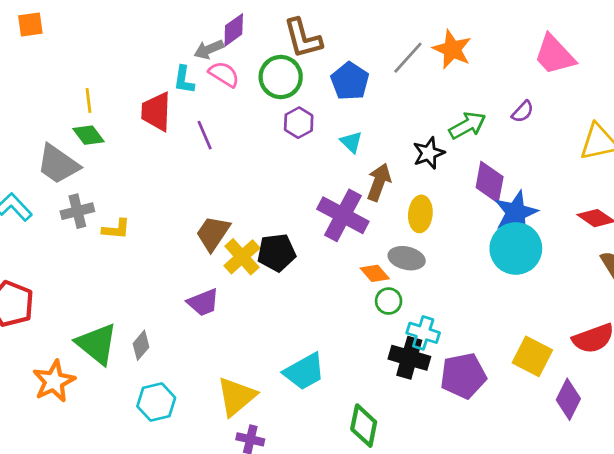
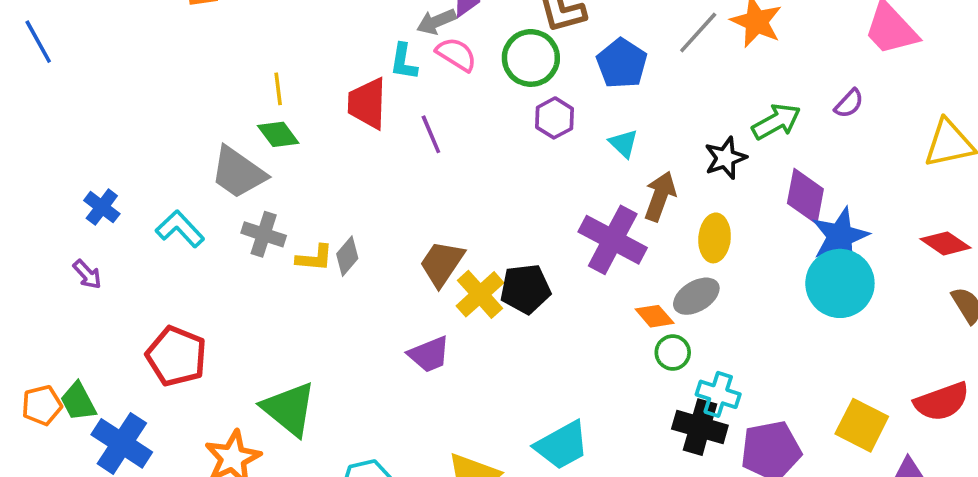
gray cross: (77, 211) -> (264, 234), turned 32
gray ellipse: (407, 258) -> (696, 296), turned -44
gray diamond: (141, 345) -> (347, 256), moved

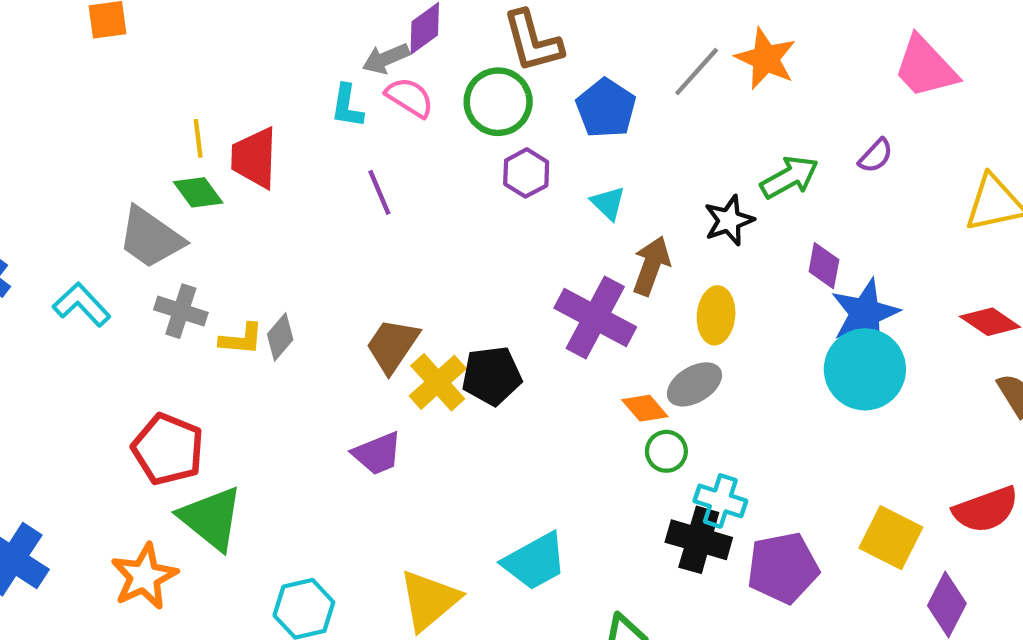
red trapezoid: (367, 103) -> (254, 158), moved
purple diamond: (805, 196) -> (824, 266), size x0.7
red pentagon: (176, 356) -> (168, 449), moved

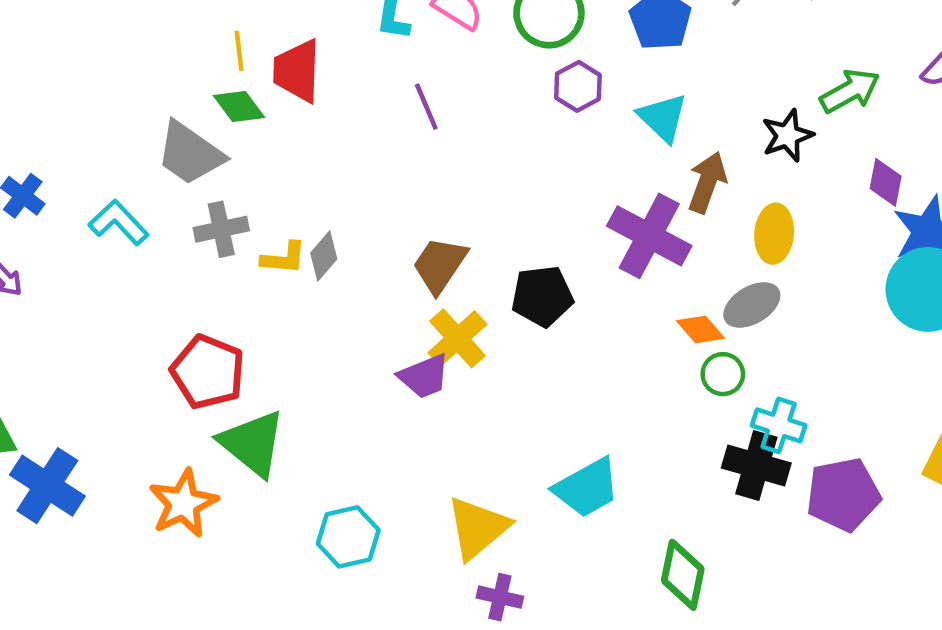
cyan triangle: (608, 203) -> (663, 118), size x1.4
gray cross: (181, 311) -> (221, 229), turned -30
yellow cross: (438, 382) -> (458, 338), moved

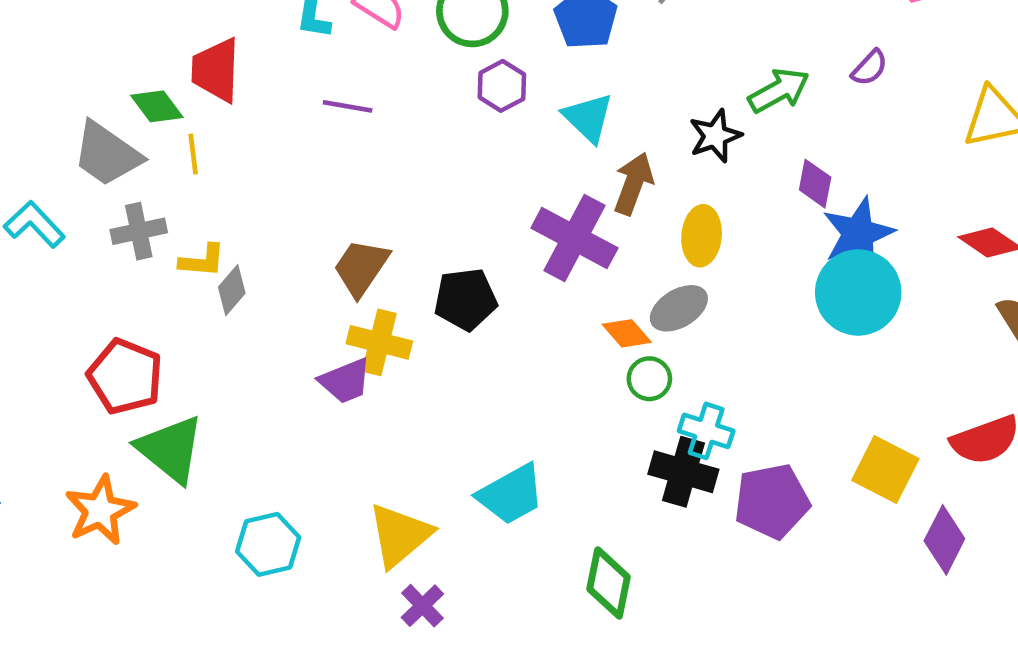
yellow line: (239, 51) -> (193, 154), moved
purple line: (426, 107) -> (348, 106), turned -57
gray diamond: (324, 256) -> (232, 290), moved
yellow cross: (458, 338) -> (379, 342), turned -34
purple cross: (500, 597) -> (422, 606), turned 33

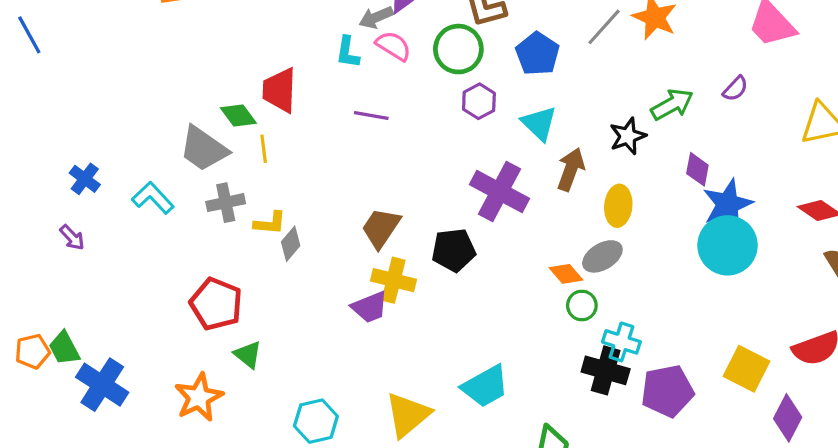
purple cross: (574, 238) -> (500, 192), moved
green triangle: (171, 449) -> (248, 355), size x0.6

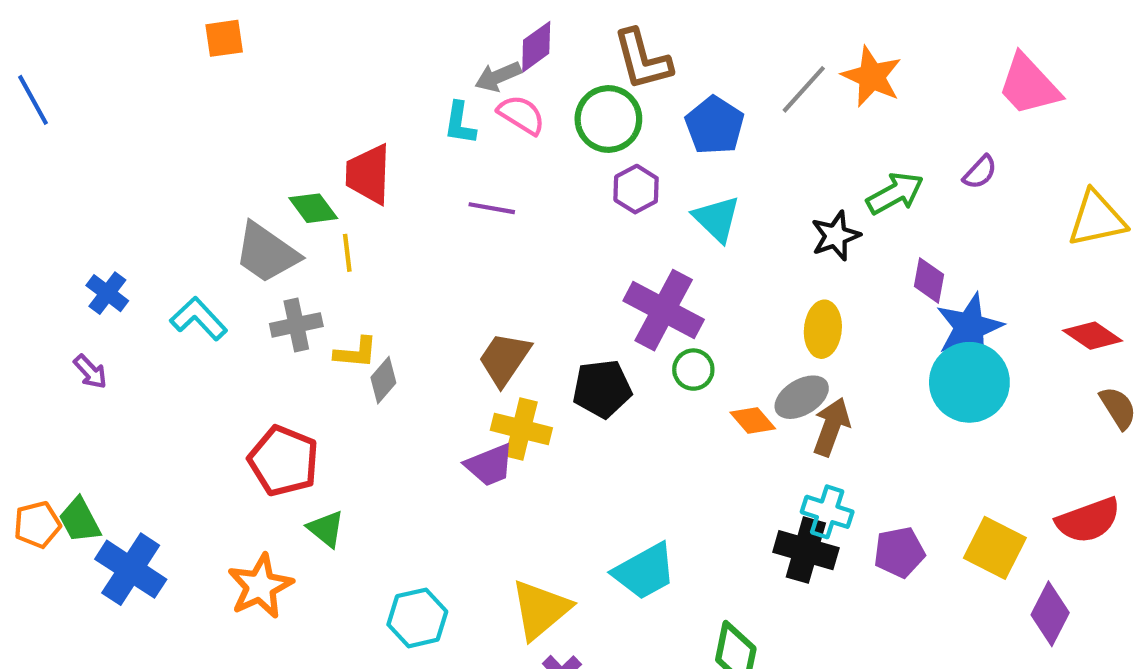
brown arrow: (571, 169) -> (831, 427), moved
green circle: (582, 305) -> (693, 370), moved
purple pentagon: (667, 391) -> (899, 552), moved, size x0.7

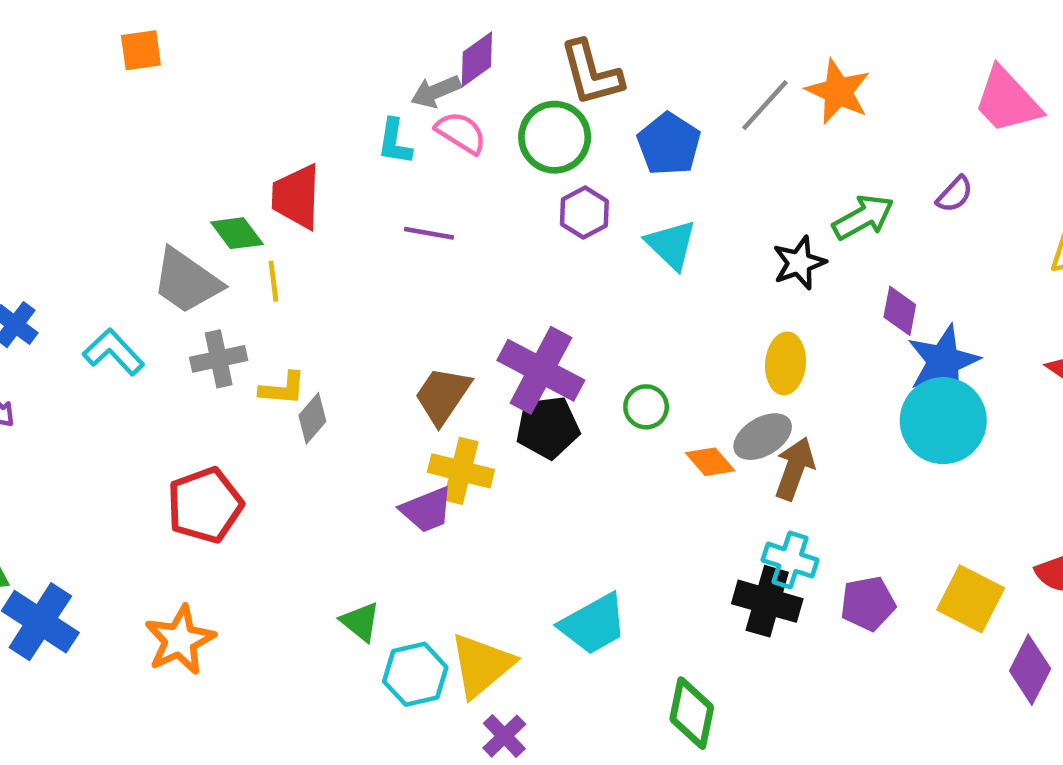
purple cross: (664, 310) -> (541, 370), moved
red pentagon: (284, 461) -> (205, 505), turned 30
green triangle: (326, 529) -> (360, 622), moved
cyan hexagon: (417, 618) -> (415, 674), moved

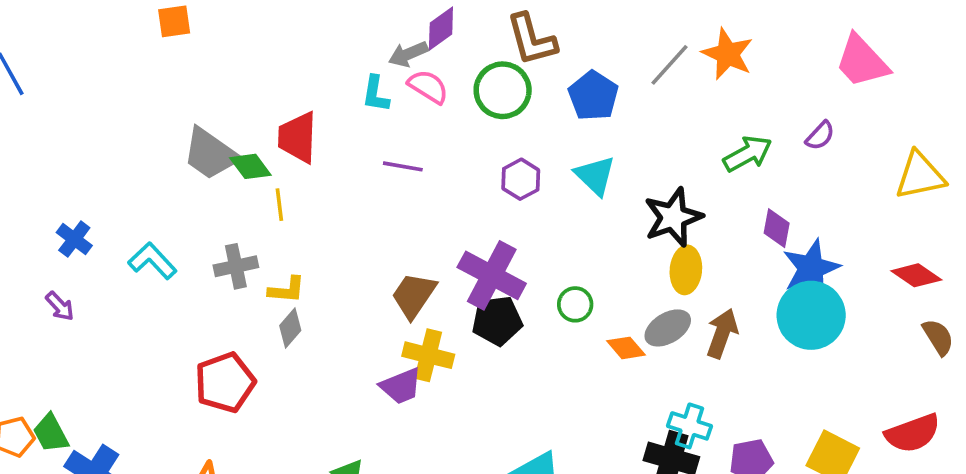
purple hexagon: (584, 213) -> (521, 179), moved
black star: (799, 263) -> (673, 217), moved, size x1.4
gray trapezoid: (187, 281) -> (210, 154), moved
gray diamond: (312, 418) -> (290, 328), moved
brown arrow: (795, 469) -> (722, 333), moved

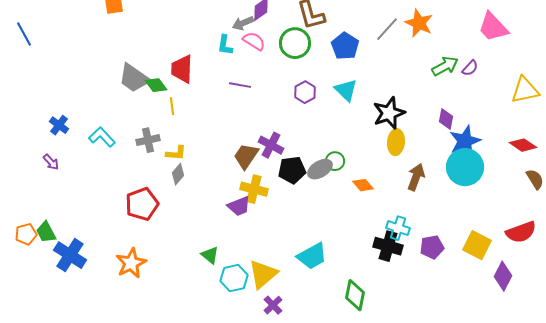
green arrow: (748, 154) -> (445, 66), moved
purple cross: (492, 275) -> (271, 145), moved, size x0.7
gray ellipse: (668, 328) -> (320, 169), moved

